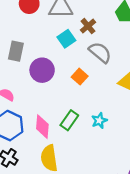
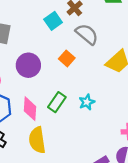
purple circle: (42, 70) -> (28, 65), moved

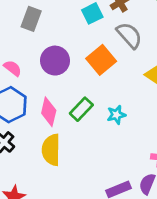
orange square: (67, 58) -> (101, 60), size x1.5

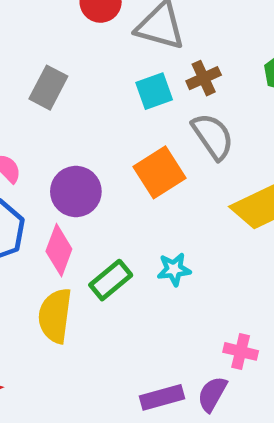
purple circle: (55, 61) -> (76, 191), moved
green rectangle: (81, 109) -> (111, 280), moved

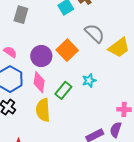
gray semicircle: (213, 136) -> (95, 33), moved
orange square: (159, 172) -> (67, 50), moved

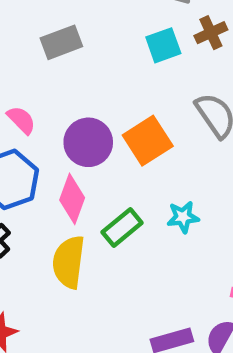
gray rectangle: (21, 15) -> (61, 42), turned 42

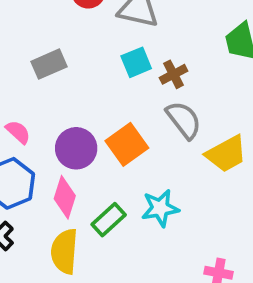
brown cross: (211, 33) -> (173, 74), moved
cyan star: (183, 217) -> (160, 208), size x1.4

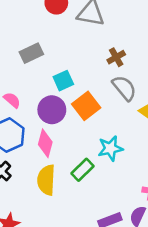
cyan square: (136, 62) -> (63, 81), moved
green rectangle: (109, 220) -> (82, 170), moved

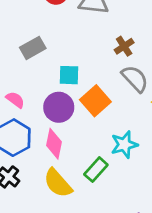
cyan square: (63, 81) -> (69, 75), turned 30
yellow semicircle: (46, 180) -> (58, 183), turned -40

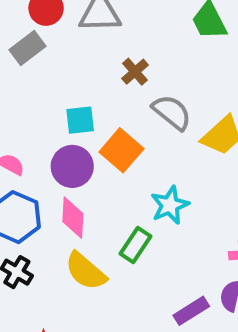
brown cross: (124, 46) -> (135, 72), moved
gray rectangle: (33, 48) -> (28, 48), moved

